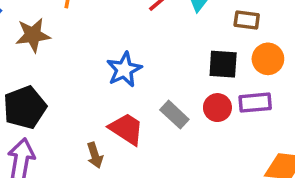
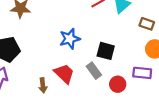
black square: (223, 64) -> (106, 51), moved
red circle: (217, 108) -> (118, 84), moved

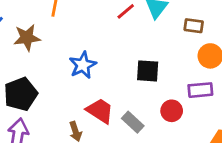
blue star: (70, 39) -> (83, 65), moved
gray rectangle: (94, 71) -> (133, 122), moved

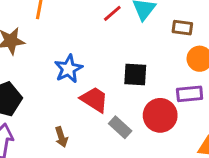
red trapezoid: (100, 111) -> (94, 99), moved
red circle: (172, 111) -> (160, 115), size x1.5

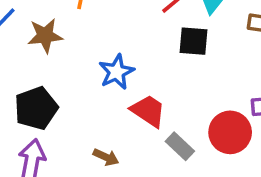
black square: (135, 75) -> (194, 41), moved
brown arrow: (61, 137) -> (106, 157), turned -48

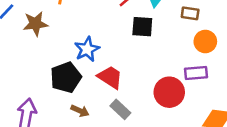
black pentagon: (36, 108) -> (66, 77), moved
gray rectangle: (180, 146) -> (120, 109), moved

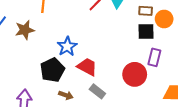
black square: (142, 27) -> (146, 32), moved
orange circle: (205, 41) -> (164, 19), moved
purple rectangle: (196, 73) -> (154, 57), turned -66

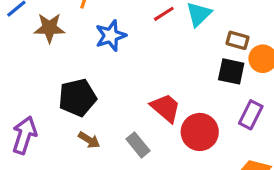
blue star: (67, 46) -> (111, 36), moved
purple rectangle: (154, 57) -> (251, 115), moved
red trapezoid: (87, 67) -> (166, 108), moved

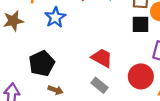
red circle: (200, 132) -> (141, 76), moved
gray rectangle: (138, 145) -> (99, 85), moved

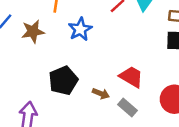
brown arrow: (56, 90) -> (101, 94), moved

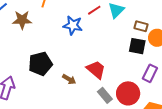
blue star: (80, 29) -> (73, 25), moved, turned 30
gray rectangle: (127, 108) -> (105, 95), moved

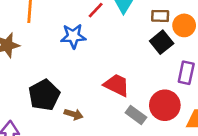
black square: (137, 46) -> (162, 42), turned -36
brown arrow: (69, 79) -> (74, 114), moved

